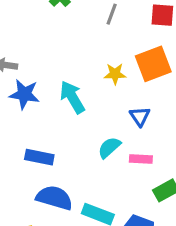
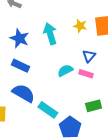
blue star: (24, 94) -> (19, 38), moved
pink rectangle: (141, 159) -> (86, 74), moved

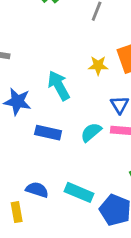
blue rectangle: (21, 66) -> (48, 133), moved
blue semicircle: (24, 93) -> (37, 190), moved, size x0.7

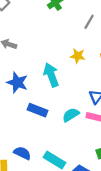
yellow star: (98, 66) -> (78, 56), moved

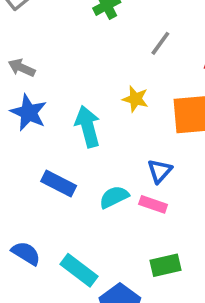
blue star: (17, 83) -> (29, 113), moved

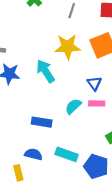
yellow star: (135, 99) -> (68, 47), size x1.6
blue rectangle: (59, 184) -> (42, 122), moved

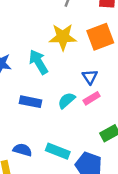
pink rectangle: (97, 103) -> (92, 98), turned -35
blue rectangle: (42, 122) -> (30, 102), moved

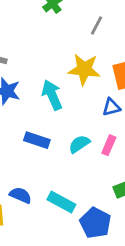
blue triangle: (90, 77) -> (111, 107), moved, turned 42
pink rectangle: (92, 98) -> (109, 145), turned -42

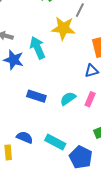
yellow star: (84, 69) -> (63, 28), moved
cyan arrow: (52, 95) -> (37, 48), moved

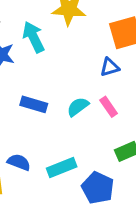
pink rectangle: (90, 99) -> (109, 107), turned -56
cyan rectangle: (55, 142) -> (62, 168), turned -48

